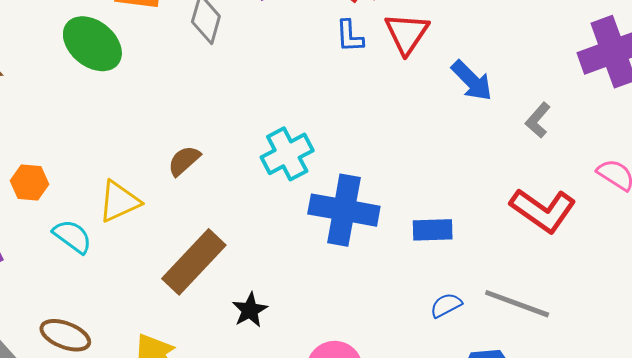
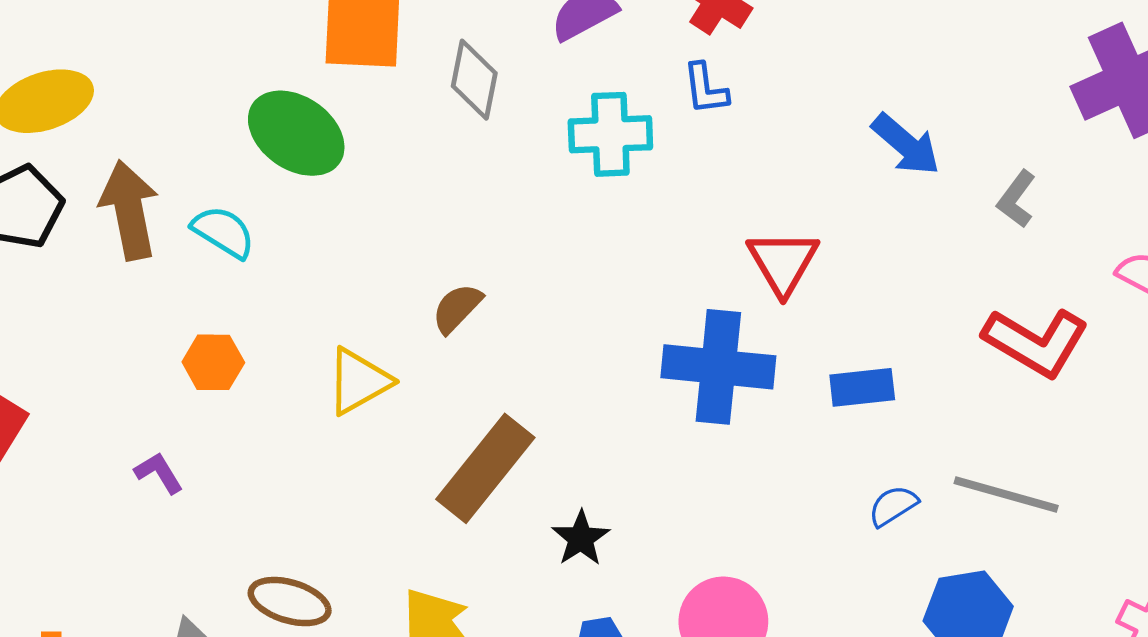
red triangle: (407, 33) -> (783, 262), moved
cyan cross: (287, 154) -> (610, 134), moved, turned 30
cyan semicircle: (72, 236) -> (223, 232), moved

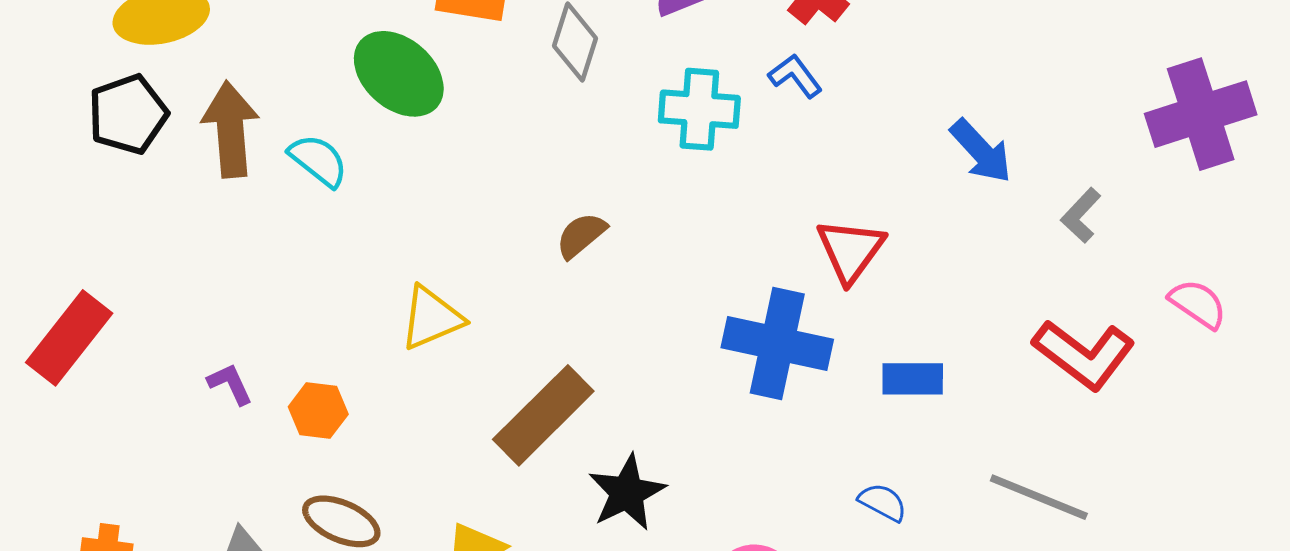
blue L-shape: (706, 89) -> (795, 76), turned 144
brown semicircle: (457, 308) -> (581, 235), moved
orange hexagon: (213, 362) -> (318, 410), moved
blue semicircle: (893, 506) -> (883, 502), moved, turned 54
black star: (581, 538) -> (627, 493), size x1.4

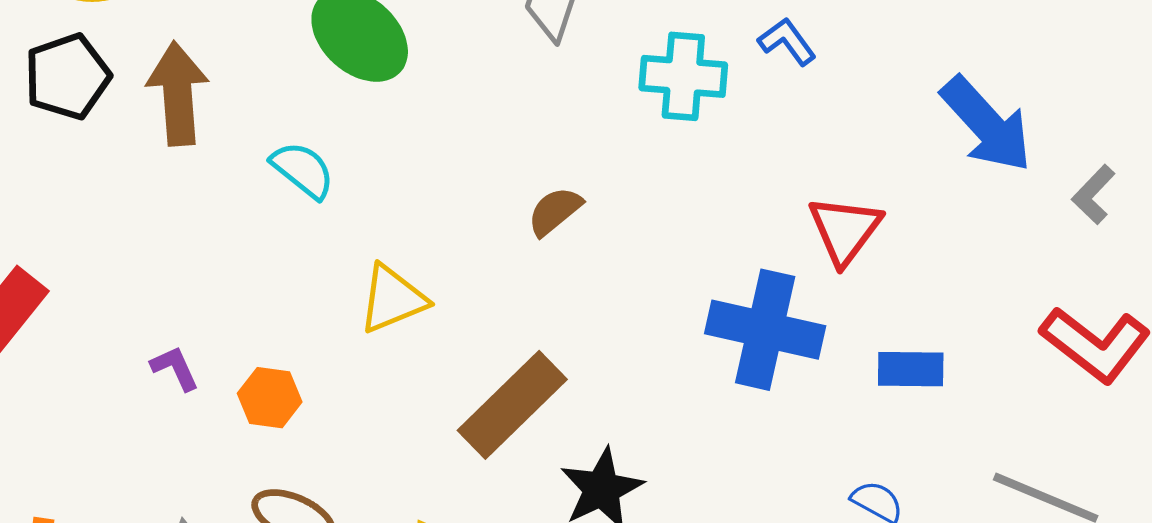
blue arrow: (981, 151) -> (986, 124), size x1.4
cyan semicircle: (318, 160) -> (303, 170), moved

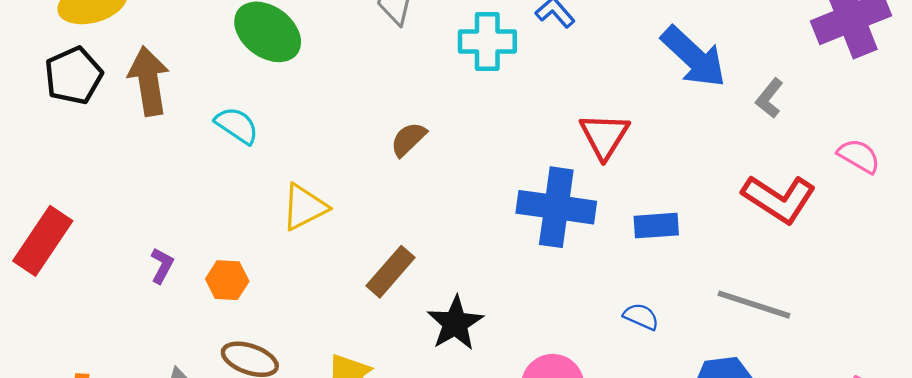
purple L-shape: (175, 368) -> (162, 266), turned 57
brown rectangle: (512, 405) -> (391, 272), size x0.7

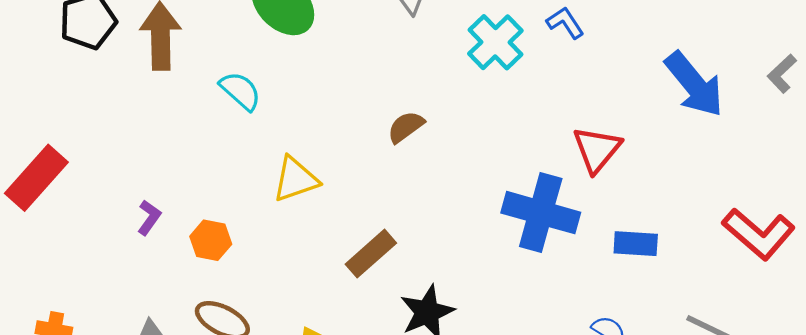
cyan cross: (487, 42) -> (495, 42), turned 38
gray L-shape: (769, 98) -> (782, 74), moved

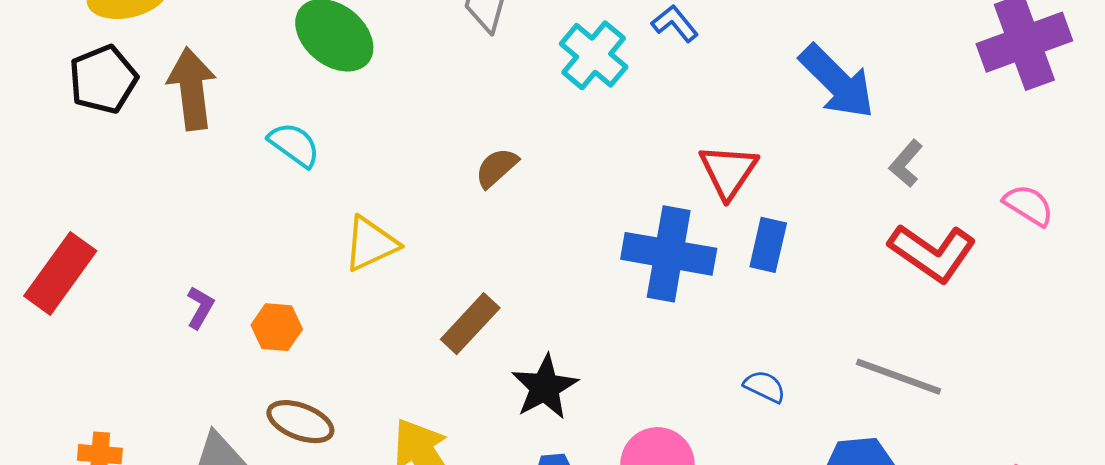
gray L-shape: (782, 74) -> (906, 164), moved
blue rectangle: (636, 244) -> (768, 245), moved, turned -75

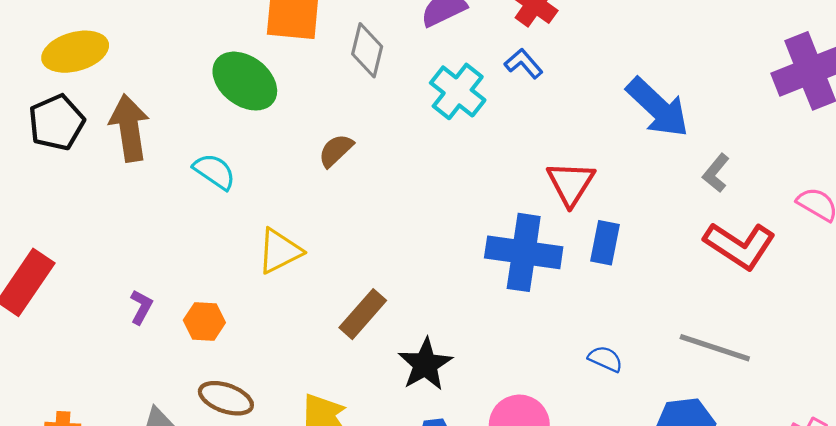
brown semicircle: (496, 168) -> (336, 150), moved

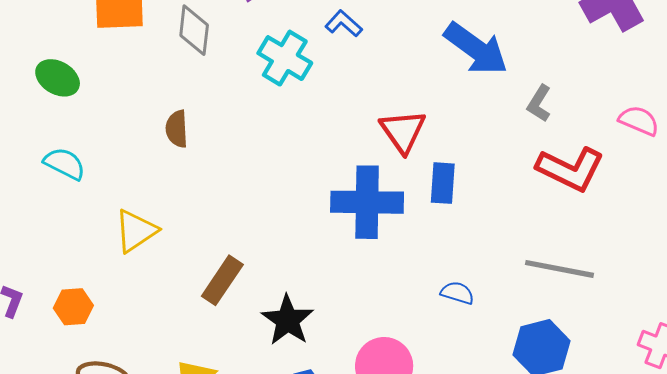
green ellipse: (245, 81) -> (58, 78), moved, size x0.7
brown semicircle: (336, 150) -> (177, 129), turned -42

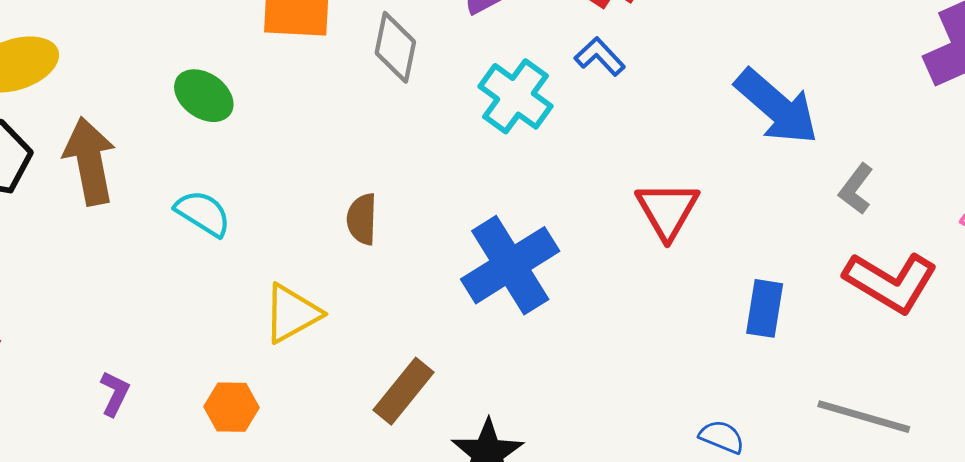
brown semicircle: (177, 129) -> (362, 219), moved
blue rectangle: (443, 183) -> (765, 308), moved
blue cross: (367, 202) -> (510, 265), moved, turned -38
orange hexagon: (73, 307) -> (232, 407), moved

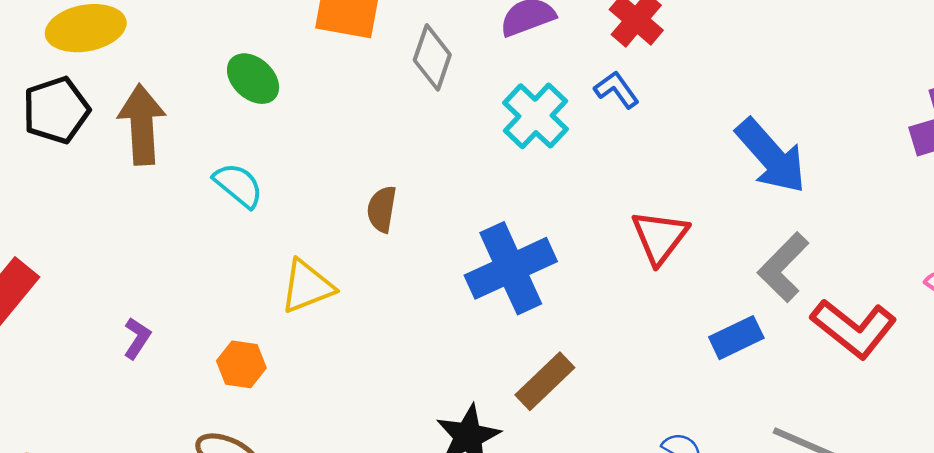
gray L-shape: (856, 189) -> (783, 267), moved, size x1.5
blue rectangle: (765, 308) -> (736, 338), turned 48
brown rectangle: (403, 391) -> (545, 381), moved

